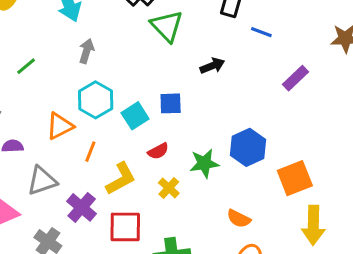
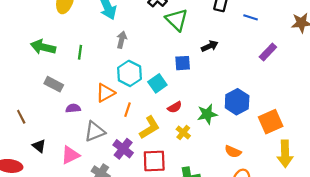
blue line: (261, 32) -> (251, 17), moved
green line: (26, 66) -> (80, 52), turned -40
blue square: (171, 103) -> (183, 63), moved

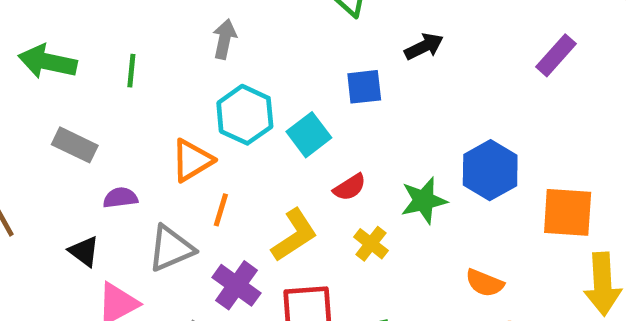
orange line: (127, 110) -> (221, 210), moved
orange square: (271, 122) -> (568, 212), turned 30
black triangle: (39, 146) -> (84, 251), moved

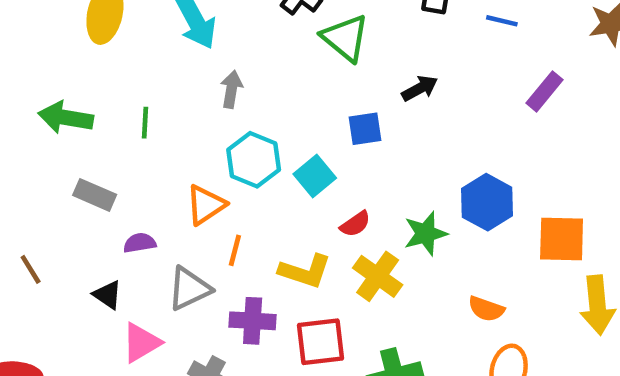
yellow L-shape: (294, 235) -> (305, 271), turned 54
yellow cross: (371, 244) -> (378, 276), size x1.5
purple cross: (236, 285) -> (253, 321), turned -30

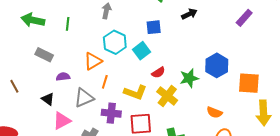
blue square: (365, 129) -> (154, 27), moved

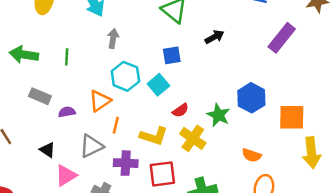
purple rectangle: (244, 18) -> (282, 38), size x1.4
purple semicircle: (63, 77) -> (67, 112), moved
green star: (189, 78) -> (218, 115), turned -30

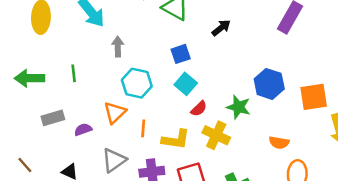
cyan square: (158, 85) -> (186, 84), moved
gray rectangle: (40, 96) -> (53, 118), turned -30
orange line: (116, 125) -> (143, 128), moved

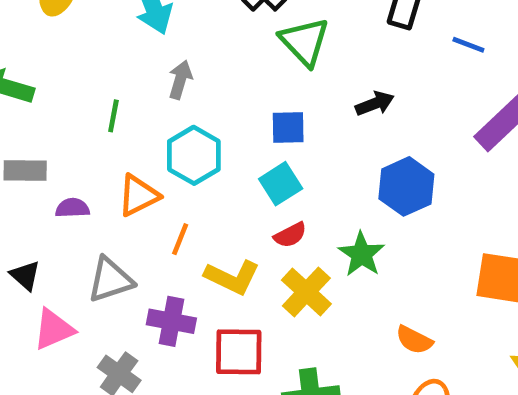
green line: (74, 73) -> (113, 116), moved
blue hexagon: (269, 84) -> (406, 186), moved

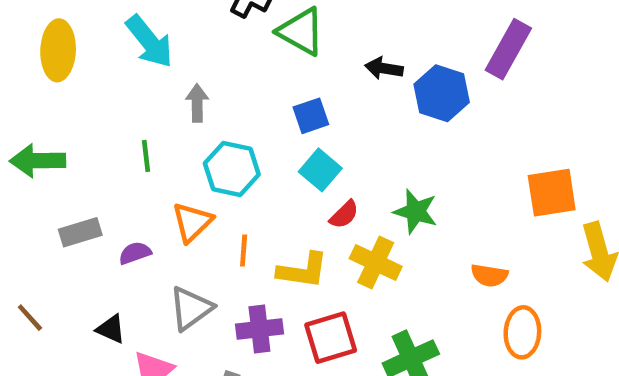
black arrow: (375, 104) -> (384, 68), turned -132
blue hexagon: (406, 186) -> (442, 93), moved

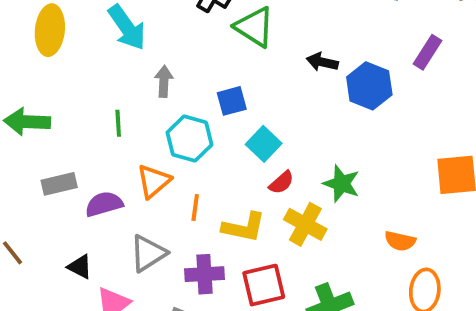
purple rectangle: (508, 49) -> (428, 52), size x0.7
blue square: (311, 116) -> (232, 101), moved
purple semicircle: (135, 253) -> (104, 204), size x1.4

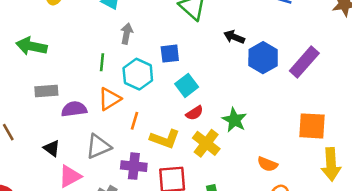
purple rectangle: (428, 52) -> (304, 62), moved, size x1.4
green line: (118, 123) -> (102, 62), moved

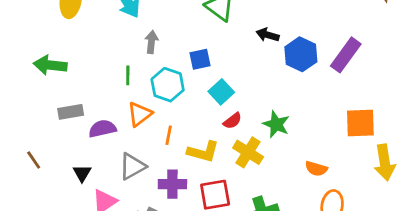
black triangle: (52, 148) -> (82, 173), turned 30

